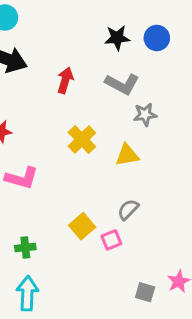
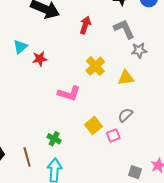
gray L-shape: (122, 84) -> (124, 29), turned -145
pink L-shape: (22, 178) -> (69, 93), moved
green cross: (25, 248) -> (54, 139), turned 32

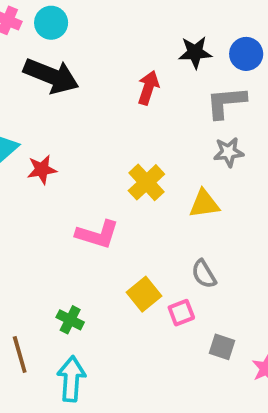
red arrow: (85, 25) -> (148, 88), moved
gray L-shape: (124, 29) -> (226, 102), moved, turned -70
gray semicircle: (125, 115) -> (204, 274), turned -77
gray square: (135, 172) -> (222, 347), moved

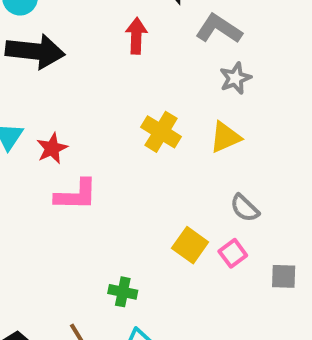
gray L-shape: (226, 102) -> (219, 29), turned 54
pink L-shape: (97, 234) -> (76, 195), moved

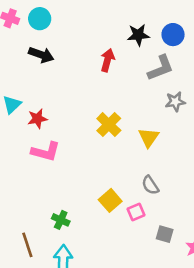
gray L-shape: (219, 29) -> (161, 68), turned 112
black arrow: (35, 51) -> (41, 55), size x0.7
gray star: (235, 78) -> (175, 102), moved
yellow triangle: (225, 137) -> (149, 137), turned -45

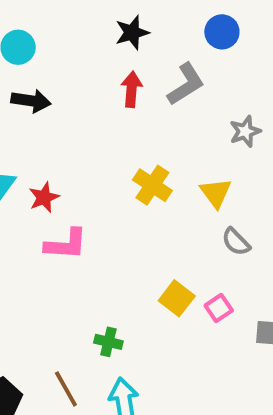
black star: (138, 35) -> (132, 33), moved
gray L-shape: (161, 68) -> (186, 84), moved
gray semicircle: (150, 185) -> (236, 242), moved

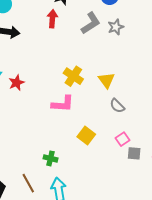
red arrow: (132, 89) -> (52, 19), moved
gray star: (245, 131) -> (116, 27), moved
pink L-shape: (66, 244) -> (63, 104), moved
pink square: (219, 308) -> (122, 139), moved

